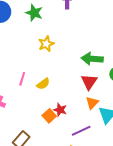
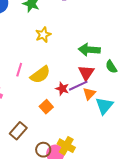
yellow semicircle: (43, 84) -> (40, 75), size x1.5
red star: (60, 110) -> (62, 89), moved
purple line: (81, 131) -> (78, 86), moved

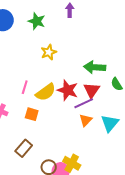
red star: (62, 89) -> (68, 90), moved, size x1.5
orange triangle: (89, 94) -> (86, 120), moved
orange square: (46, 107) -> (32, 114), moved, turned -32

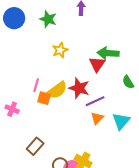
green arrow: (95, 67) -> (108, 53), moved
red triangle: (92, 90) -> (97, 64), moved
orange square: (32, 114) -> (44, 98), moved

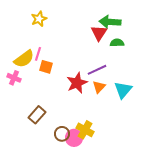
yellow star: (60, 50) -> (39, 19), moved
green semicircle: (128, 82) -> (117, 43), moved, turned 120
red star: (79, 88) -> (77, 83), moved, turned 30
yellow semicircle: (57, 90) -> (24, 59), moved

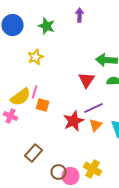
red triangle: (99, 33) -> (87, 80), moved
yellow cross: (85, 130) -> (93, 169), moved

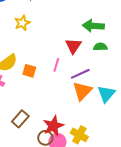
pink line: (35, 92) -> (56, 65), moved
red star: (74, 121) -> (53, 126), moved
orange triangle: (96, 125) -> (82, 91), size x1.5

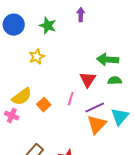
orange square: (29, 71) -> (44, 105), turned 32
cyan triangle: (106, 94) -> (120, 117), moved

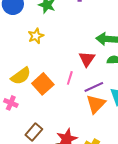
orange square: (44, 105) -> (43, 84), size x1.5
pink cross: (12, 116) -> (11, 103), moved

